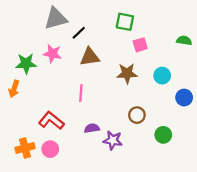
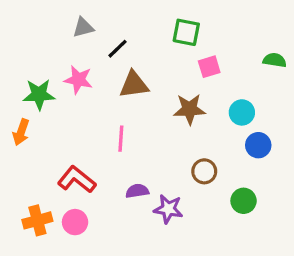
gray triangle: (56, 19) -> (83, 27), size x0.6
blue circle: (184, 98) -> (258, 145), moved

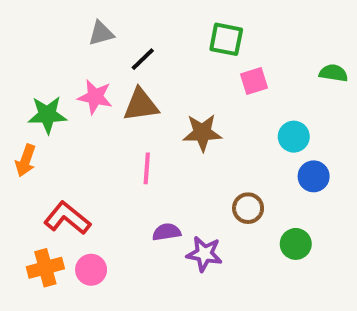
brown triangle: (134, 85) -> (141, 105), moved
brown star: (190, 109) -> (202, 133), moved
red L-shape: (77, 180) -> (67, 218), moved

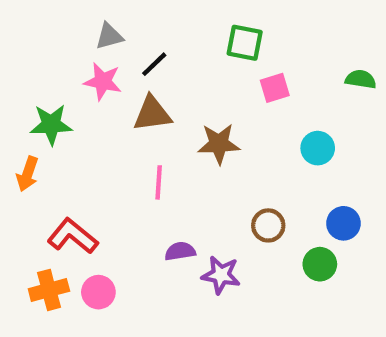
pink star: (95, 97) -> (103, 81), moved
blue circle: (314, 176) -> (343, 223), moved

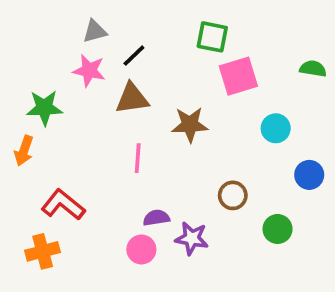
pink square: (275, 88) -> (238, 76), size x1.5
blue circle: (343, 223) -> (309, 175), moved
pink circle: (98, 292) -> (141, 249), moved

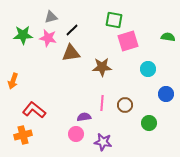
green star: (44, 108) -> (23, 35), moved
pink line: (138, 158) -> (102, 103), moved
purple star: (192, 238) -> (103, 142), moved

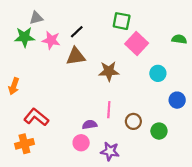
gray triangle: (51, 17) -> (36, 18), moved
pink square: (128, 41) -> (137, 43), turned -30
brown circle: (125, 105) -> (133, 121), moved

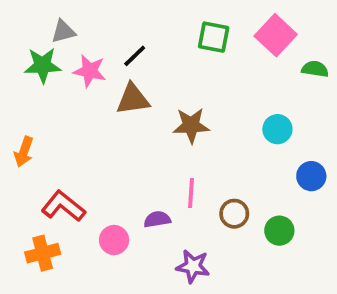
pink square: (137, 43) -> (276, 35), moved
pink circle: (81, 143) -> (114, 240), moved

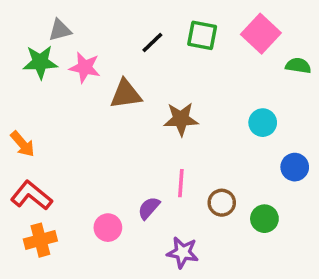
black line: (135, 56) -> (152, 43), moved
orange arrow: (24, 152) -> (23, 144), turned -60
red L-shape: (63, 206) -> (31, 196), moved
purple semicircle: (157, 219) -> (149, 208), turned -40

